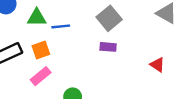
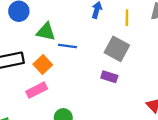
gray square: (109, 18) -> (117, 49), turned -35
orange square: (41, 50) -> (43, 65), turned -36

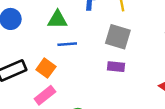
green triangle: (46, 32) -> (57, 20), moved

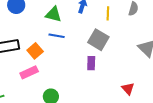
purple rectangle: (116, 67) -> (91, 63), turned 72

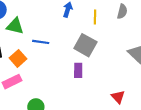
green triangle: (53, 14) -> (15, 26), moved

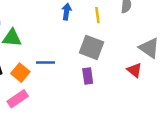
blue line: (41, 42) -> (46, 63), moved
red triangle: (118, 97) -> (134, 70), moved

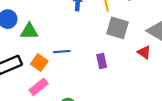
gray square: (92, 47) -> (117, 28), moved

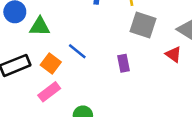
blue line: (62, 52) -> (77, 51), turned 42

